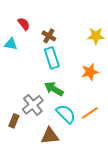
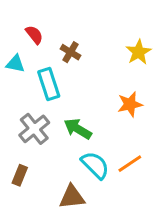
yellow star: (96, 36) -> (139, 52), turned -30
cyan rectangle: (52, 58) -> (49, 84), moved
gray cross: (33, 105) -> (34, 129), moved

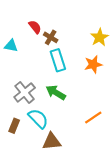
red semicircle: (34, 35) -> (35, 27), moved
cyan rectangle: (49, 84) -> (58, 60), moved
orange star: (130, 104) -> (93, 64), moved
cyan semicircle: (95, 165) -> (38, 119), moved

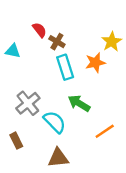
orange star: (93, 64) -> (95, 63), moved
green arrow: (56, 92) -> (79, 103), moved
cyan semicircle: (38, 119) -> (55, 122), moved
brown rectangle: (14, 126) -> (16, 141), turned -48

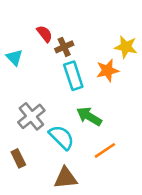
brown cross: (57, 42) -> (64, 47), turned 35
yellow star: (112, 42) -> (126, 47), turned -30
cyan triangle: (13, 51) -> (14, 57), turned 35
orange line: (105, 131) -> (105, 150), moved

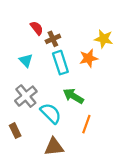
cyan triangle: (14, 57) -> (26, 60), moved
orange line: (105, 150) -> (86, 124), turned -36

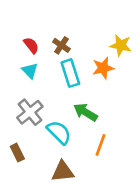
red semicircle: (37, 28) -> (31, 45), moved
brown cross: (53, 39) -> (61, 45), turned -32

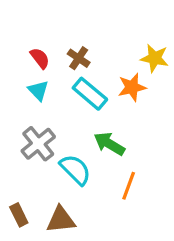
cyan rectangle: (70, 73) -> (90, 94), turned -32
brown rectangle: (17, 153) -> (19, 215), moved
brown triangle: (63, 171) -> (61, 220), moved

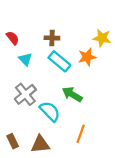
red semicircle: (40, 58) -> (13, 38), moved
brown cross: (79, 58) -> (52, 38), turned -32
orange line: (129, 186) -> (81, 134), moved

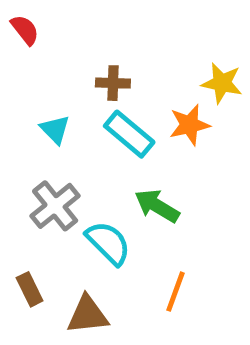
red semicircle: (13, 38) -> (25, 30), moved
brown rectangle: (13, 141) -> (30, 289), moved

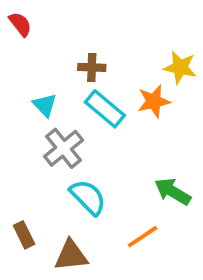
gray cross: (55, 206) -> (64, 148), moved
green arrow: (157, 206) -> (173, 192), moved
orange line: (176, 292) -> (143, 237), turned 36

